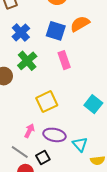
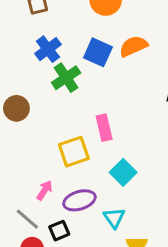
pink rectangle: (64, 60) -> (104, 128), moved
green cross: (27, 61) -> (66, 78), moved
cyan square: (93, 104) -> (123, 172), moved
purple ellipse: (54, 135) -> (79, 200), turned -35

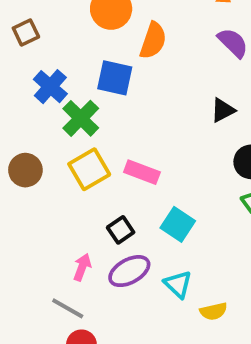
orange semicircle: (133, 46) -> (153, 40), moved, turned 144
pink rectangle: (104, 128) -> (142, 172), turned -45
yellow square: (74, 152) -> (89, 169), moved
black square: (59, 231) -> (121, 230), moved

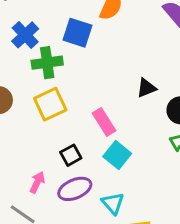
black triangle: (223, 110) -> (146, 88), moved
green cross: (81, 118) -> (47, 63), turned 32
pink rectangle: (142, 172) -> (104, 122), moved, turned 32

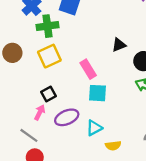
black square: (71, 155) -> (48, 94), moved
cyan square: (117, 155) -> (97, 93), turned -36
cyan triangle: (113, 203) -> (94, 128), turned 42

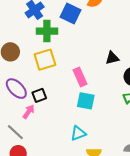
purple ellipse: (67, 117) -> (16, 89), moved, turned 60

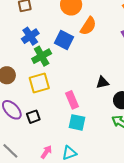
green cross: (47, 31) -> (42, 56), turned -30
pink arrow: (29, 112) -> (46, 152), moved

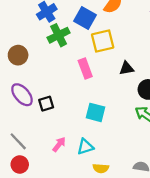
yellow square: (39, 83) -> (103, 41), moved
pink rectangle: (72, 100) -> (85, 69), moved

